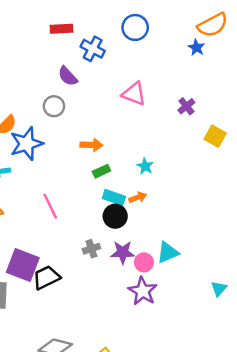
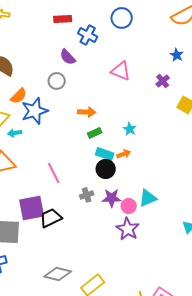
blue star: (196, 47) -> (177, 55), moved
pink line: (50, 206) -> (54, 173), moved
purple square: (23, 265) -> (32, 208), turned -32

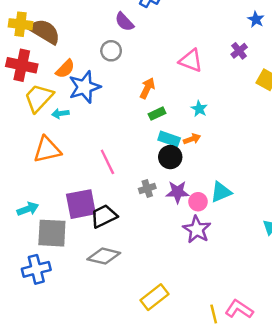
pink triangle: (121, 71) -> (191, 60), moved
orange arrow: (87, 112) -> (147, 88), turned -66
gray diamond: (58, 274) -> (104, 256), moved

